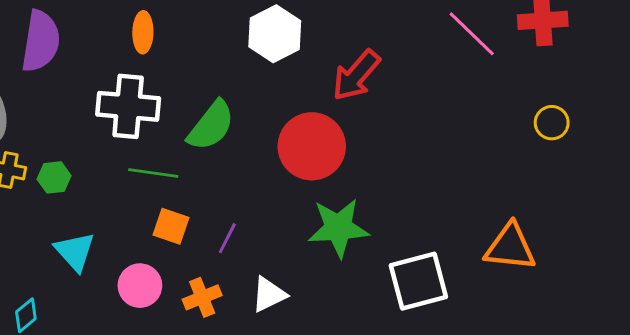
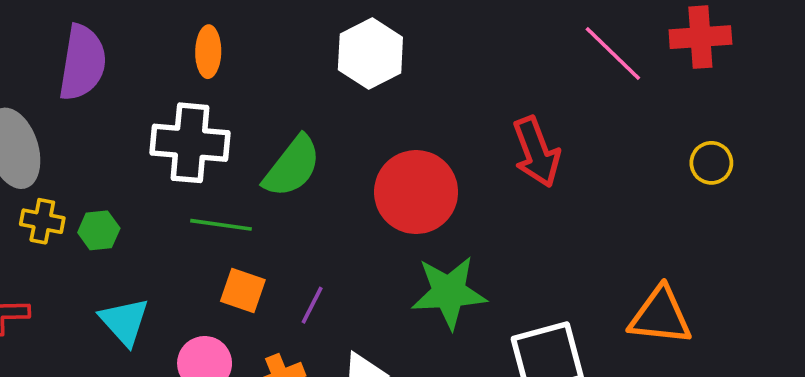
red arrow: (356, 75) -> (536, 152), moved, turned -62

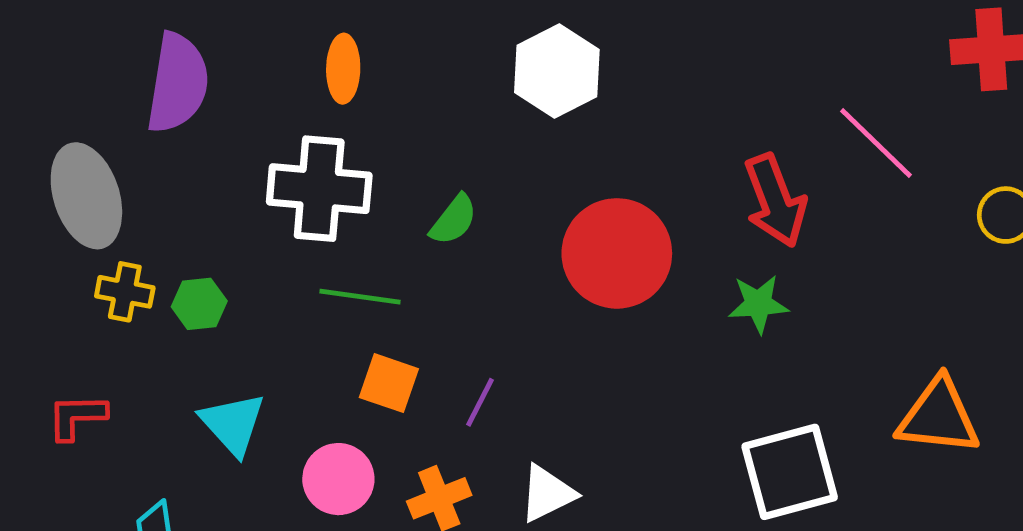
pink line: (613, 53) -> (876, 143), moved
green semicircle: (292, 167) -> (454, 220), size x0.6
green star: (449, 292) -> (758, 304), moved, size x0.6

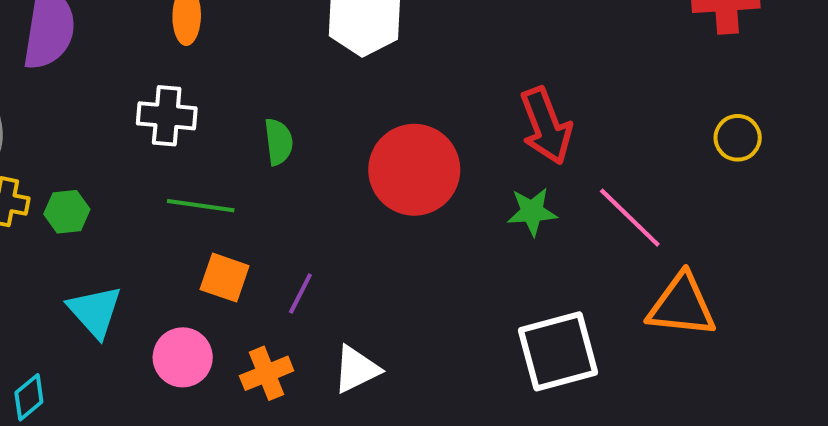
pink line: (876, 143) -> (630, 218), moved
white cross: (319, 189) -> (167, 116), size x0.7
green semicircle: (454, 220) -> (278, 142), turned -45

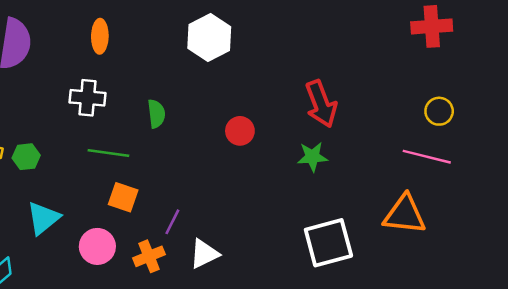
red circle: (414, 170) -> (240, 131), size x0.5
pink line: (630, 218) -> (427, 157), moved, turned -30
purple line: (300, 293) -> (172, 222), moved
cyan triangle: (95, 311) -> (43, 218), turned 33

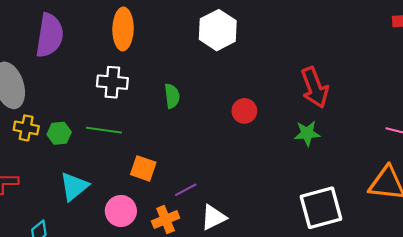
orange ellipse: (100, 36) -> (123, 29), size x1.4
green line: (108, 153) -> (104, 130), moved
purple line: (172, 222) -> (186, 190), turned 35

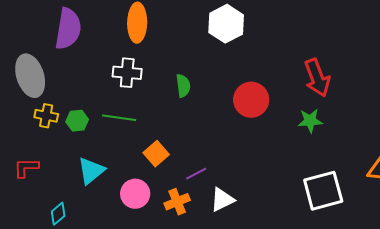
red circle: (244, 111) -> (251, 100), size x1.5
orange square: (143, 168) -> (156, 154), turned 30

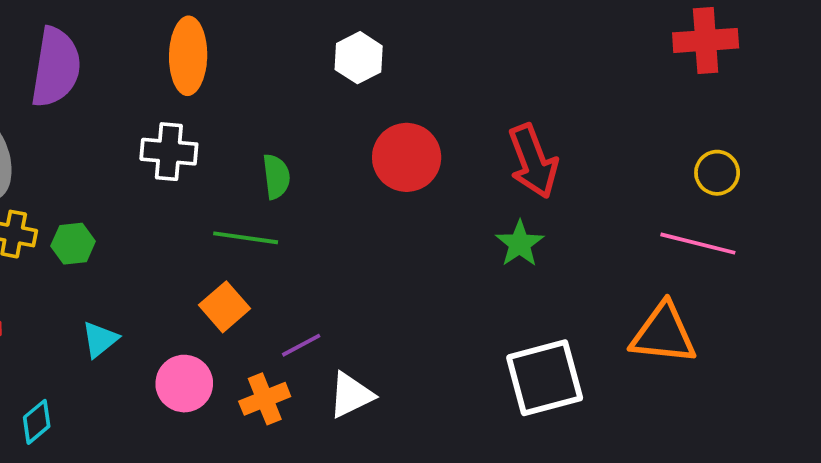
white hexagon: (226, 24) -> (359, 58), size x0.7
red circle: (251, 100) -> (407, 157), moved
green line: (119, 118) -> (246, 238), moved
green star: (310, 121) -> (520, 244), turned -30
cyan triangle: (91, 171) -> (100, 339), size x0.7

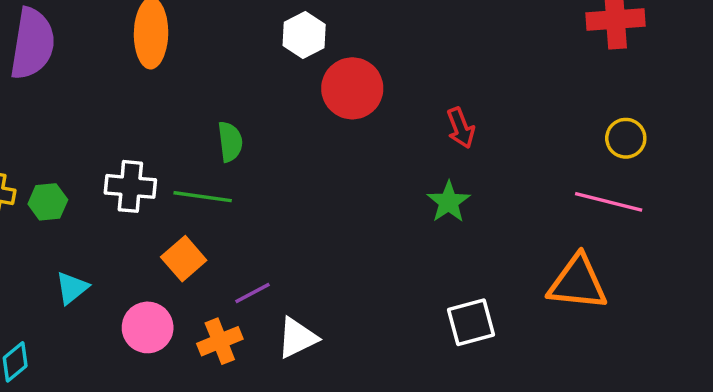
white cross: (169, 152) -> (130, 186), moved
red circle: (407, 157) -> (352, 88), moved
red arrow: (533, 161) -> (461, 128), size x0.6
white square: (545, 378) -> (471, 322), size x0.7

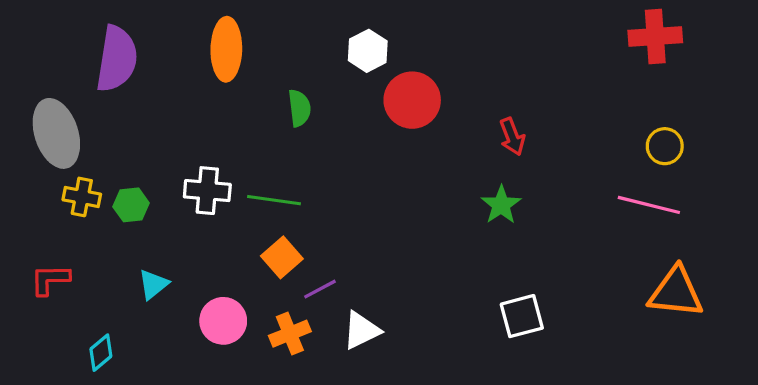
green semicircle: (230, 142) -> (299, 108), moved
orange square: (184, 259) -> (282, 257), moved
orange triangle: (578, 283) -> (676, 292), moved

